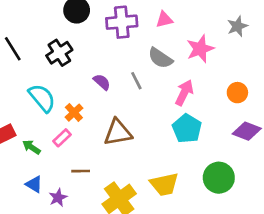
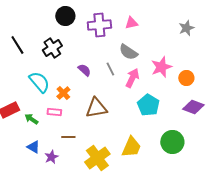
pink star: (200, 49) -> (161, 67), moved
pink arrow: (184, 93) -> (132, 78), moved
pink rectangle: (62, 138) -> (54, 112), turned 48
yellow trapezoid: (164, 184) -> (131, 147), turned -55

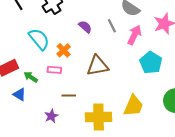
blue triangle: (33, 147) -> (19, 94), moved
yellow cross: (97, 158) -> (99, 117), turned 35

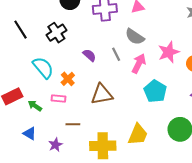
blue triangle: (19, 94) -> (30, 133), moved

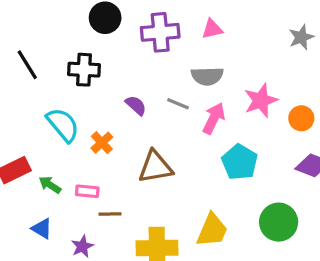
black cross: (56, 33) -> (84, 70), turned 36
gray semicircle: (135, 37) -> (207, 76), turned -36
gray line: (116, 54) -> (178, 104), turned -40
pink rectangle: (59, 98) -> (87, 191), moved

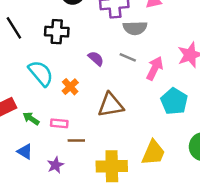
gray semicircle: (207, 76) -> (135, 28), moved

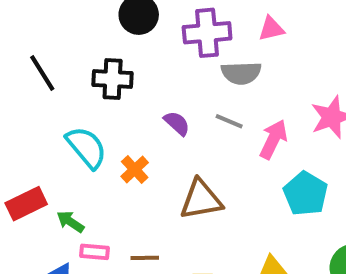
pink rectangle: (59, 123) -> (94, 252), moved

